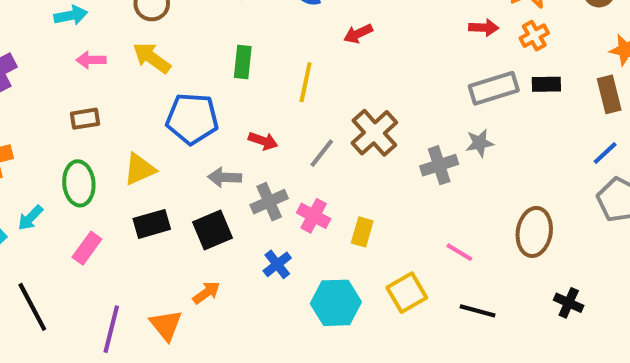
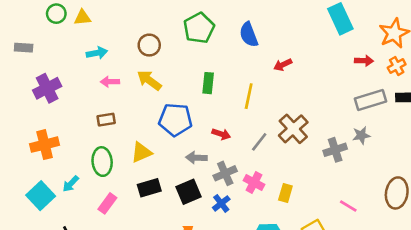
blue cross: (277, 264) -> (221, 203), moved

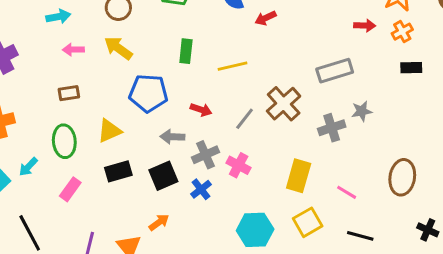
red arrow: (283, 65) -> (266, 18), moved
yellow line: (249, 96) -> (233, 66), turned 65
gray rectangle: (370, 100) -> (335, 71), moved
yellow rectangle: (285, 193) -> (299, 176), moved, size x1.5

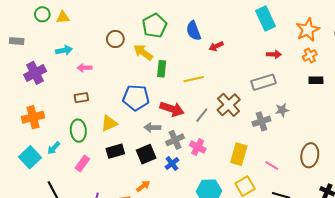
cyan arrow: (58, 17) -> (64, 50), moved
red arrow: (365, 26) -> (274, 54), moved
yellow arrow: (118, 48) -> (143, 52), moved
red arrow: (201, 110) -> (172, 109), size x1.6

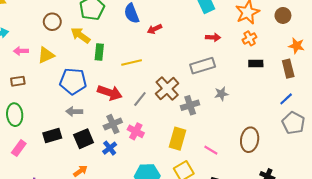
gray cross: (261, 121) -> (190, 105), moved
yellow triangle: (109, 123) -> (46, 55), moved
gray arrow: (152, 127) -> (74, 112), moved

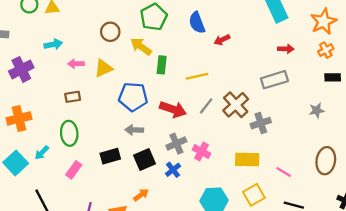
gray star: (221, 94) -> (317, 110), moved
gray line: (140, 99) -> (206, 106), moved
yellow rectangle: (178, 139) -> (247, 160), turned 75

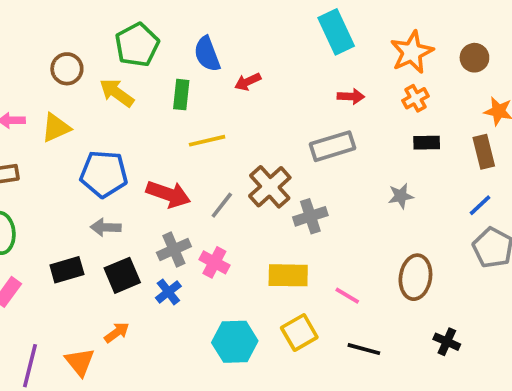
green rectangle: (162, 65) -> (181, 95), moved
gray line: (206, 106) -> (222, 205), moved

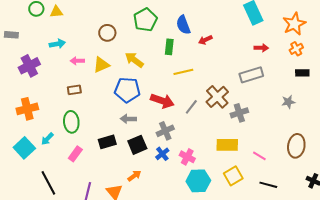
yellow arrow: (117, 93) -> (134, 60), moved
pink cross: (214, 262) -> (187, 157), moved

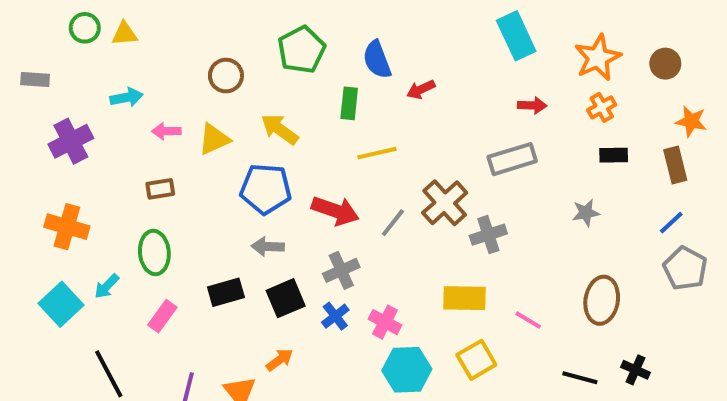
orange cross: (27, 109) -> (67, 227), turned 30
black line: (268, 185) -> (580, 378), moved

